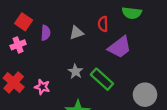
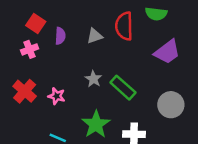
red semicircle: (103, 24) -> (124, 26), size x1.6
purple trapezoid: (120, 47) -> (167, 52), moved

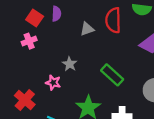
purple semicircle: (60, 36) -> (56, 14), moved
gray star: (93, 79) -> (70, 64), moved
red cross: (25, 91) -> (25, 100), moved

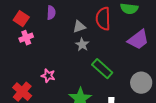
red square: (35, 18) -> (21, 19), moved
gray star: (70, 64) -> (82, 45), moved

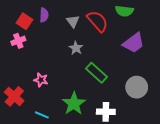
red square: (21, 19) -> (24, 21), moved
red semicircle: (103, 19) -> (98, 21), turned 140
gray triangle: (79, 27) -> (73, 21), moved, turned -48

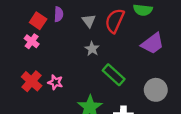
red semicircle: (98, 21) -> (115, 21), turned -115
pink cross: (18, 41) -> (32, 41), turned -32
red cross: (14, 96) -> (32, 81), moved

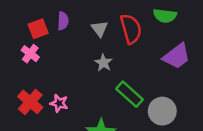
red square: (38, 21) -> (38, 29), turned 35
red semicircle: (115, 21) -> (131, 29), turned 140
gray circle: (156, 90) -> (162, 111), moved

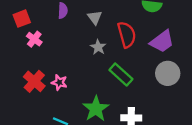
red square: (38, 29) -> (22, 19), moved
red semicircle: (131, 29) -> (127, 35), moved
gray circle: (162, 111) -> (168, 73), moved

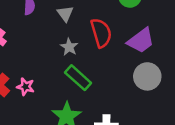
green rectangle: (121, 75) -> (78, 78), moved

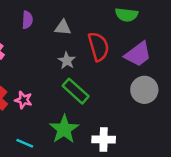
gray triangle: (65, 14) -> (63, 27), turned -48

